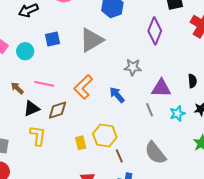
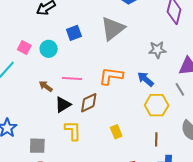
orange L-shape: (83, 87) -> (111, 76), turned 60
yellow hexagon: (105, 135) -> (157, 105), moved
brown line: (119, 156) -> (156, 139), turned 32

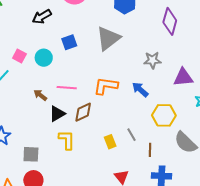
gray line: (180, 89) -> (132, 135), moved
yellow hexagon: (157, 105) -> (164, 115), moved

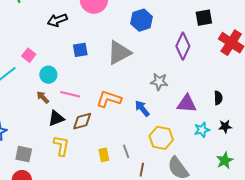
cyan circle: (44, 58) -> (48, 75), moved

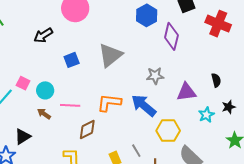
blue hexagon: (142, 20) -> (147, 15), moved
pink square: (29, 55) -> (23, 83), moved
blue arrow: (142, 108) -> (144, 105), size x1.5
black triangle: (56, 118) -> (23, 137), moved

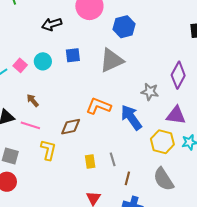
blue hexagon: (147, 15) -> (124, 27), moved
purple diamond: (171, 36) -> (178, 75), moved
cyan circle: (45, 90) -> (43, 61), moved
pink line: (70, 105) -> (30, 125), moved
yellow hexagon: (168, 131) -> (162, 142), moved

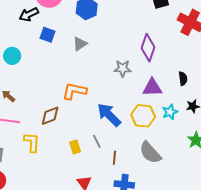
black arrow: (52, 24) -> (29, 14), moved
blue square: (73, 55) -> (47, 35), moved, turned 35
gray triangle: (112, 60) -> (80, 44), size x0.6
blue arrow: (131, 117) -> (109, 115), moved

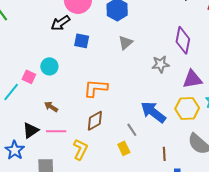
gray triangle: (80, 44) -> (126, 43), moved
orange L-shape: (74, 91) -> (96, 88), moved
gray line: (97, 141) -> (132, 130), moved
yellow L-shape: (32, 142) -> (80, 149), turned 30

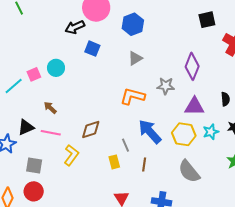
pink square: (29, 77) -> (34, 74), turned 32
orange L-shape: (96, 88) -> (132, 96), moved
brown line: (164, 154) -> (144, 165), moved

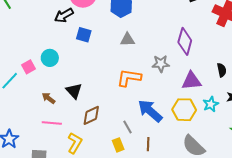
gray triangle: (135, 58) -> (127, 40), turned 35
black triangle: (26, 127) -> (74, 91), moved, turned -42

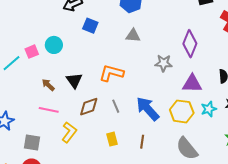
orange L-shape: (129, 78) -> (111, 73), moved
gray line: (127, 127) -> (116, 106), moved

